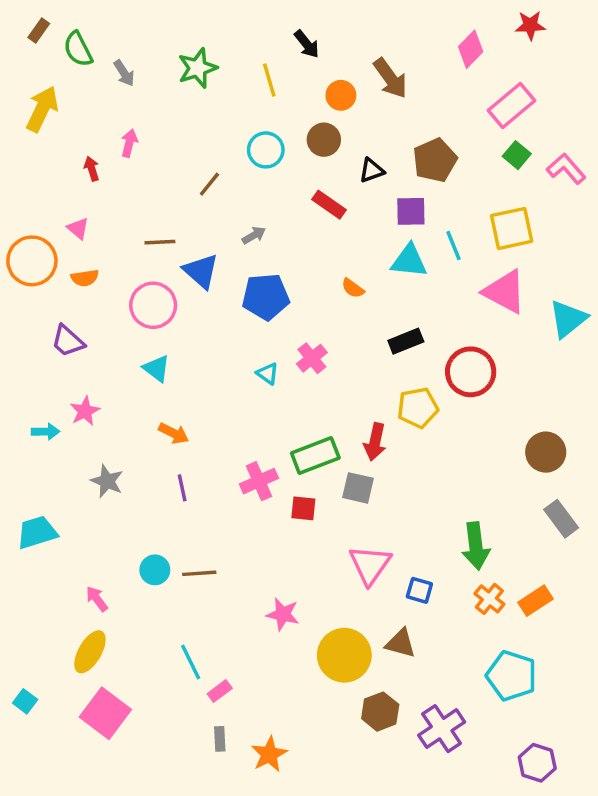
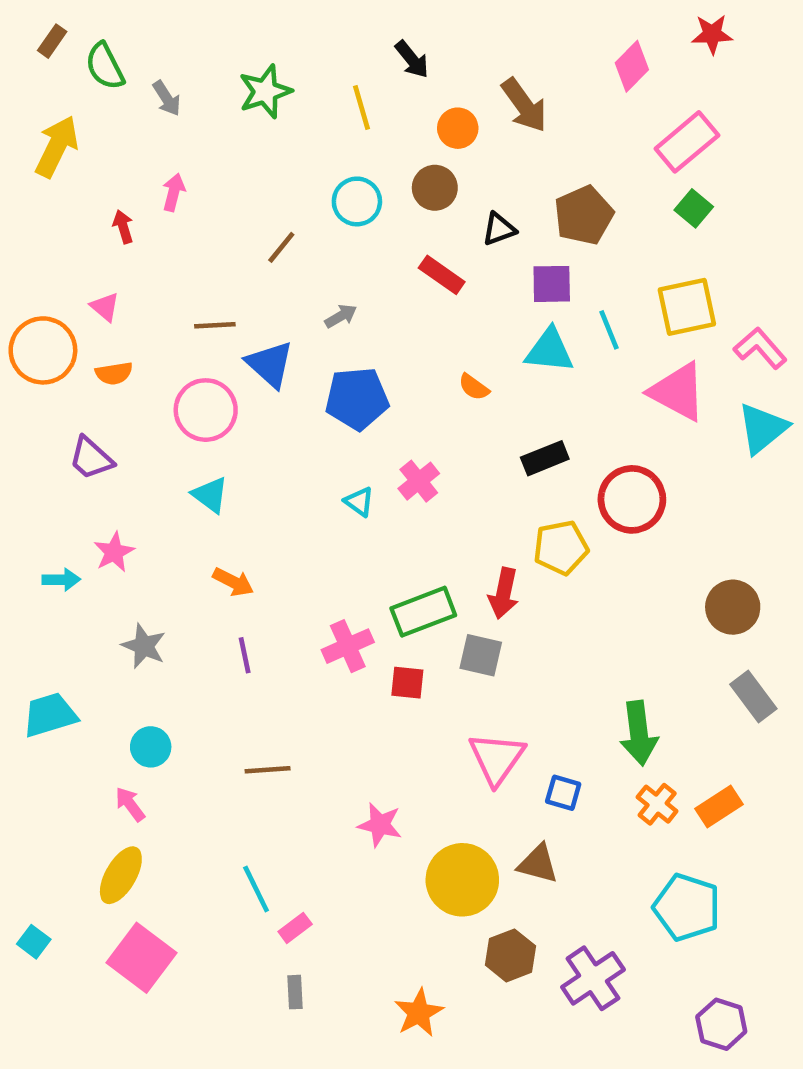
pink L-shape: (566, 169) -> (760, 348), moved
cyan circle: (155, 570) -> (151, 747), moved
orange star: (269, 754) -> (419, 1013), moved

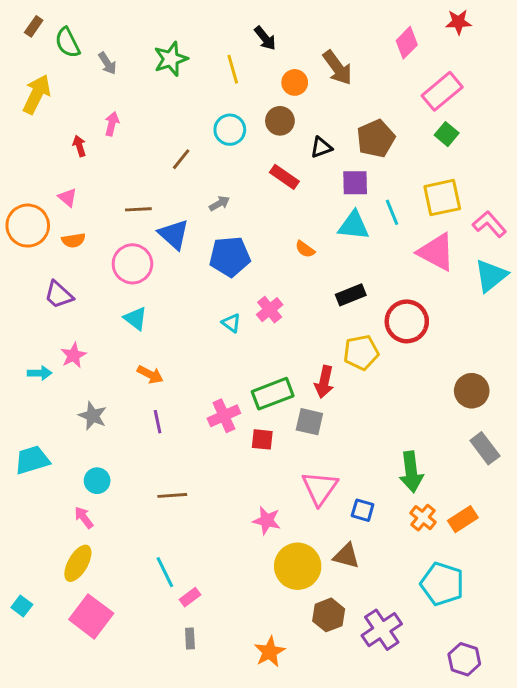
pink star: (380, 825) -> (267, 521), moved

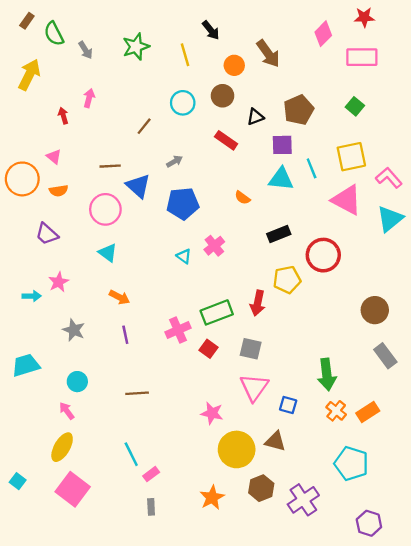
pink rectangle: (442, 91) -> (362, 57), moved, turned 40
gray square: (309, 422) -> (251, 349), moved
red square: (262, 439) -> (208, 349), turned 30
orange star: (270, 652) -> (212, 497), moved

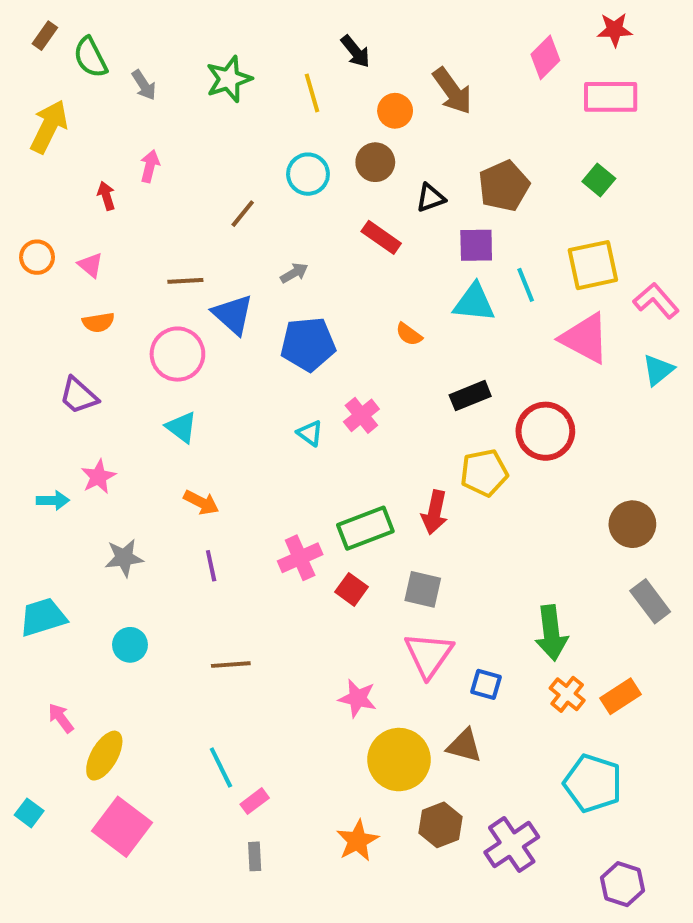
orange circle: (22, 179) -> (37, 257), moved, size x0.6
cyan triangle: (390, 219) -> (658, 370), size x0.7
gray star: (74, 330) -> (124, 558), turned -30
pink arrow: (67, 411) -> (61, 718), moved

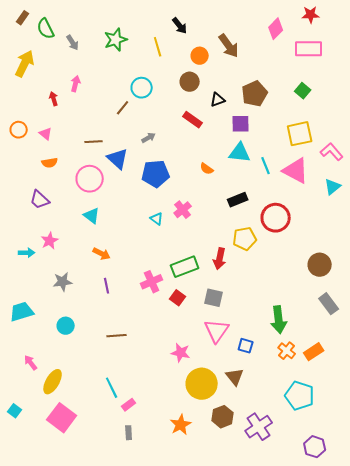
cyan circle: (308, 174) -> (142, 88), moved
cyan line: (526, 285) -> (266, 166), moved
brown triangle: (464, 746) -> (235, 377), turned 36

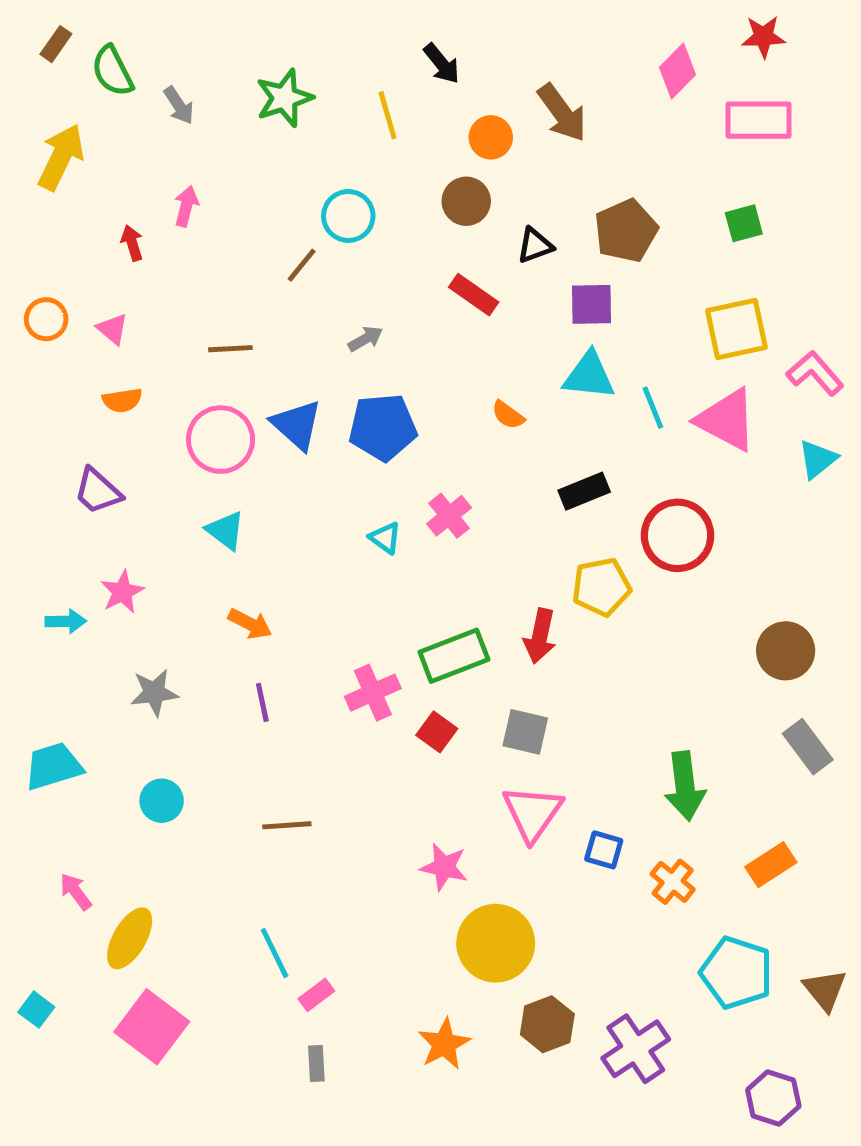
green square: (303, 91) -> (744, 223), turned 35
blue triangle: (118, 159) -> (297, 425), moved
orange cross: (287, 351) -> (673, 882), moved
brown triangle: (235, 377) -> (825, 990), moved

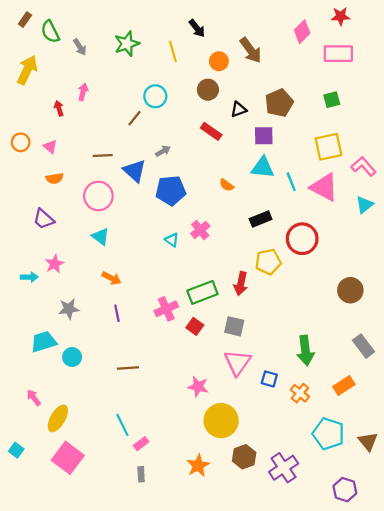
blue triangle: (297, 425) -> (135, 171), moved
gray rectangle: (808, 747) -> (364, 346), moved
cyan trapezoid: (53, 766) -> (44, 342), moved

